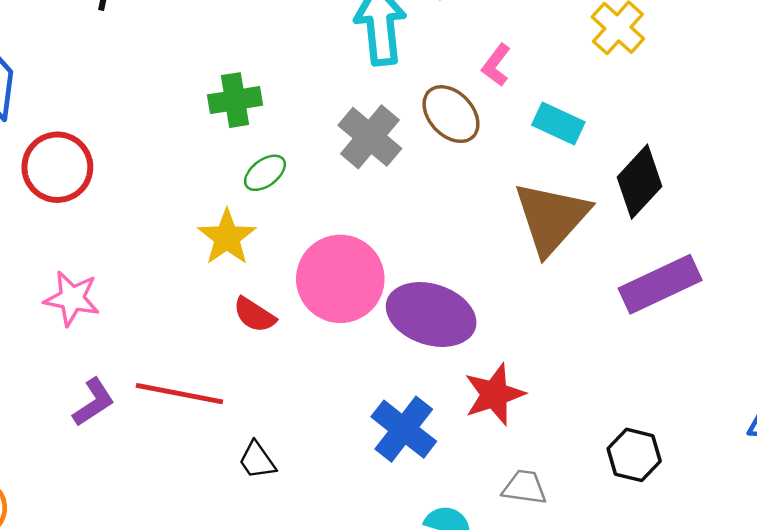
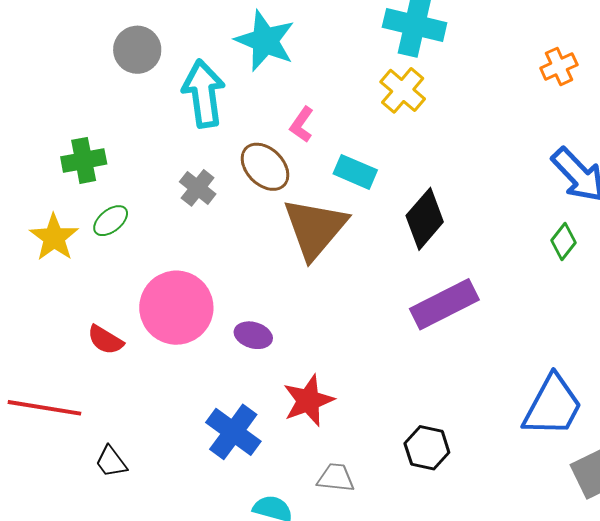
gray cross: (370, 137) -> (198, 188), size x0.7
brown triangle: (551, 218) -> (315, 228), moved
yellow star: (227, 237) -> (54, 237), moved
purple ellipse: (431, 315) -> (253, 335), size x0.5

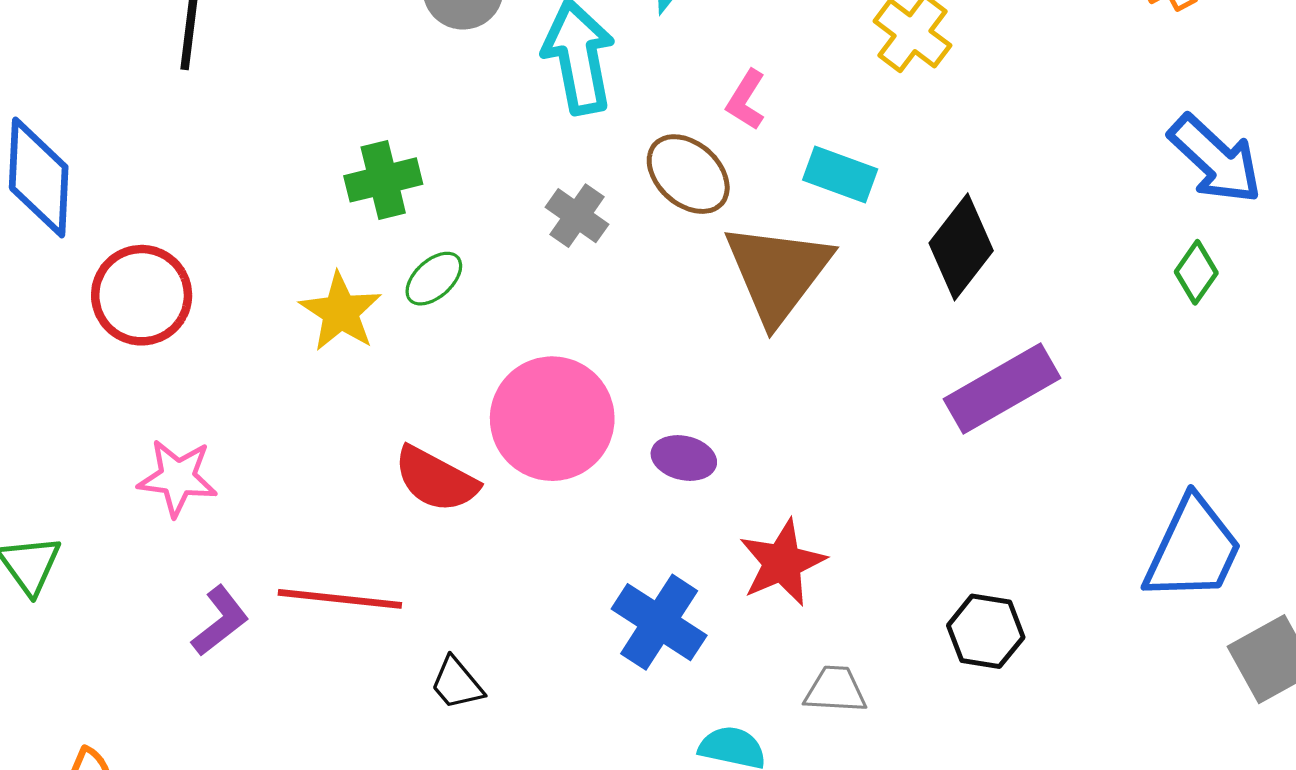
red semicircle: (105, 340) -> (436, 479), size x1.4

